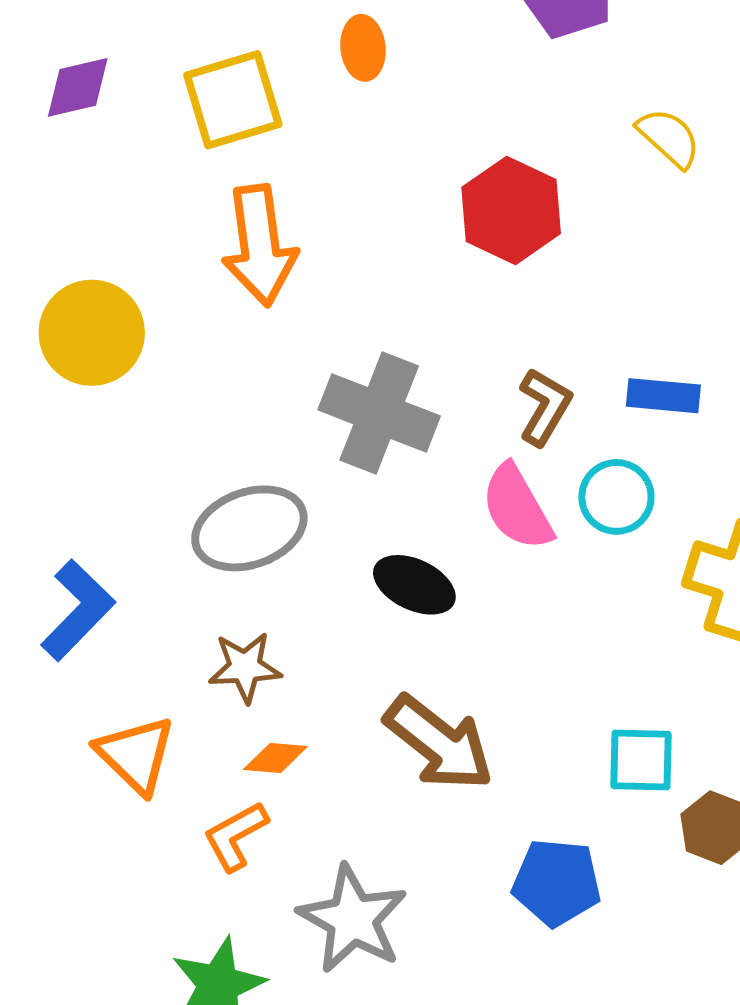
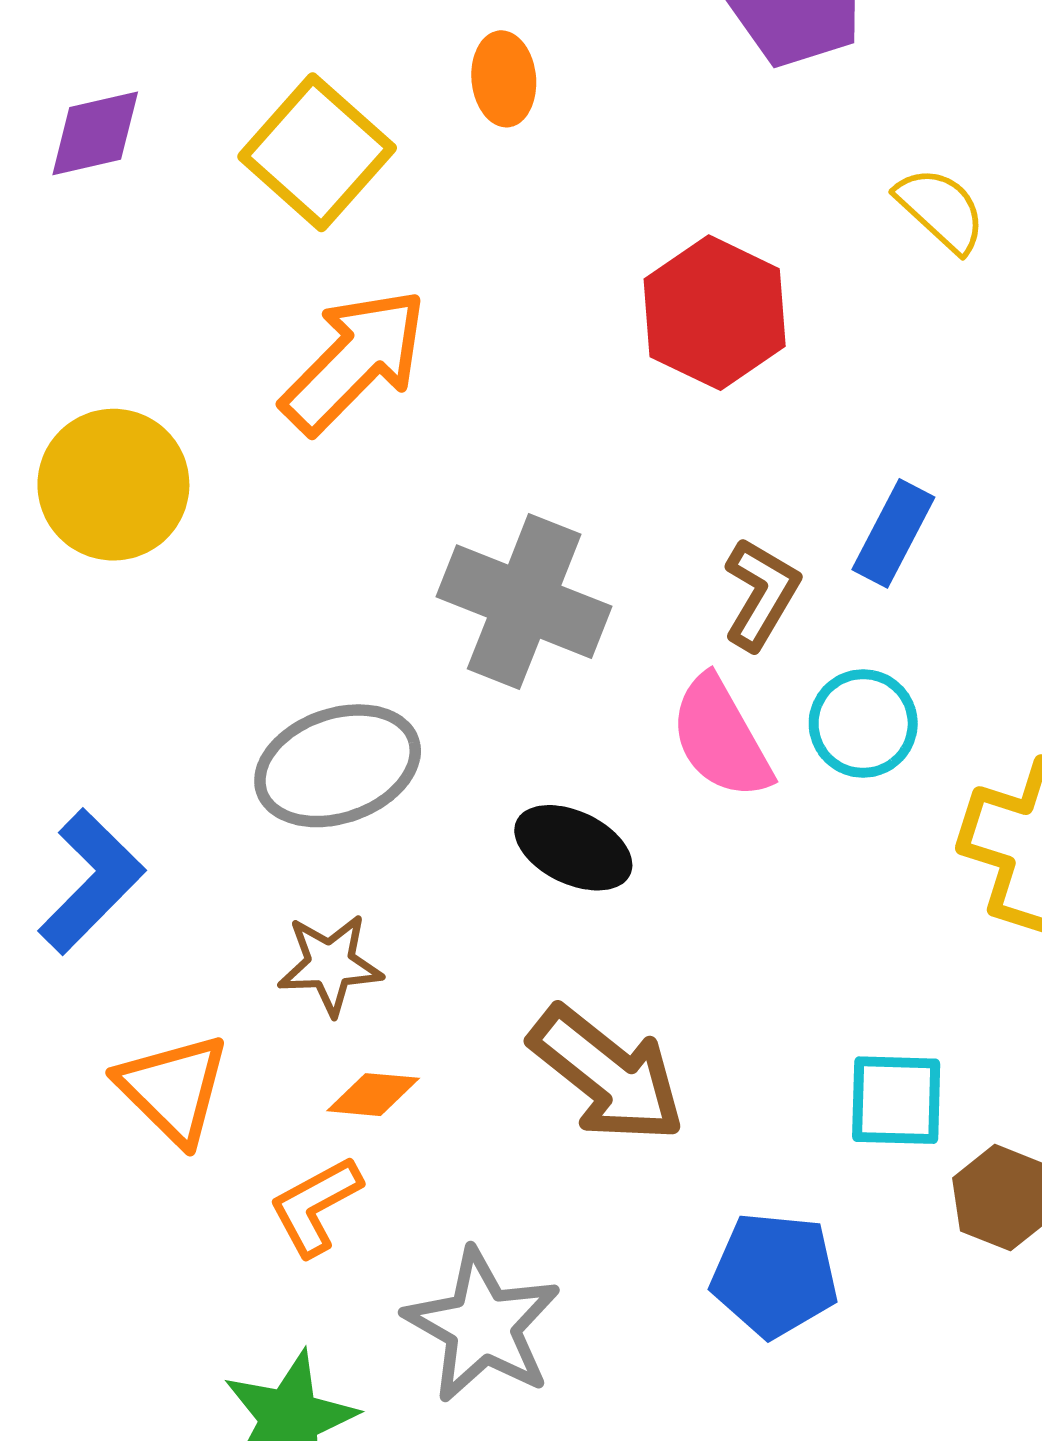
yellow square: (233, 100) -> (317, 152), turned -32
orange arrow: (260, 245) -> (354, 361), turned -128
blue rectangle: (663, 396) -> (893, 533), moved, turned -68

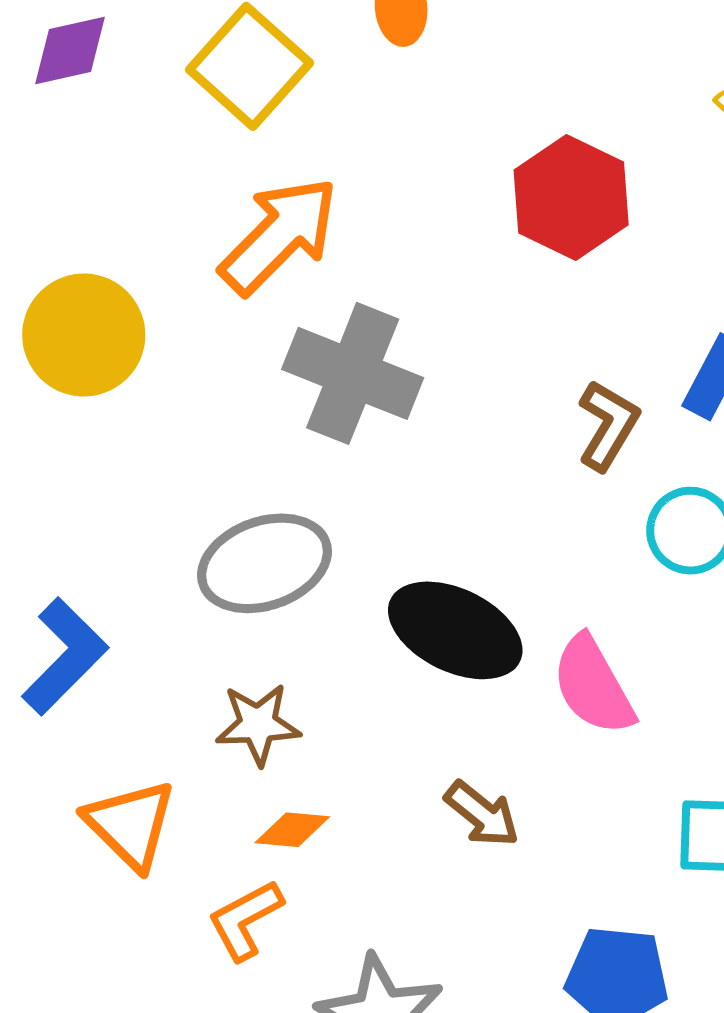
gray cross: (524, 602) -> (353, 373), moved
pink semicircle: (721, 738) -> (593, 685), moved
black ellipse: (573, 848) -> (455, 630), size x1.4
brown arrow: (607, 1074) -> (482, 814), size x0.6

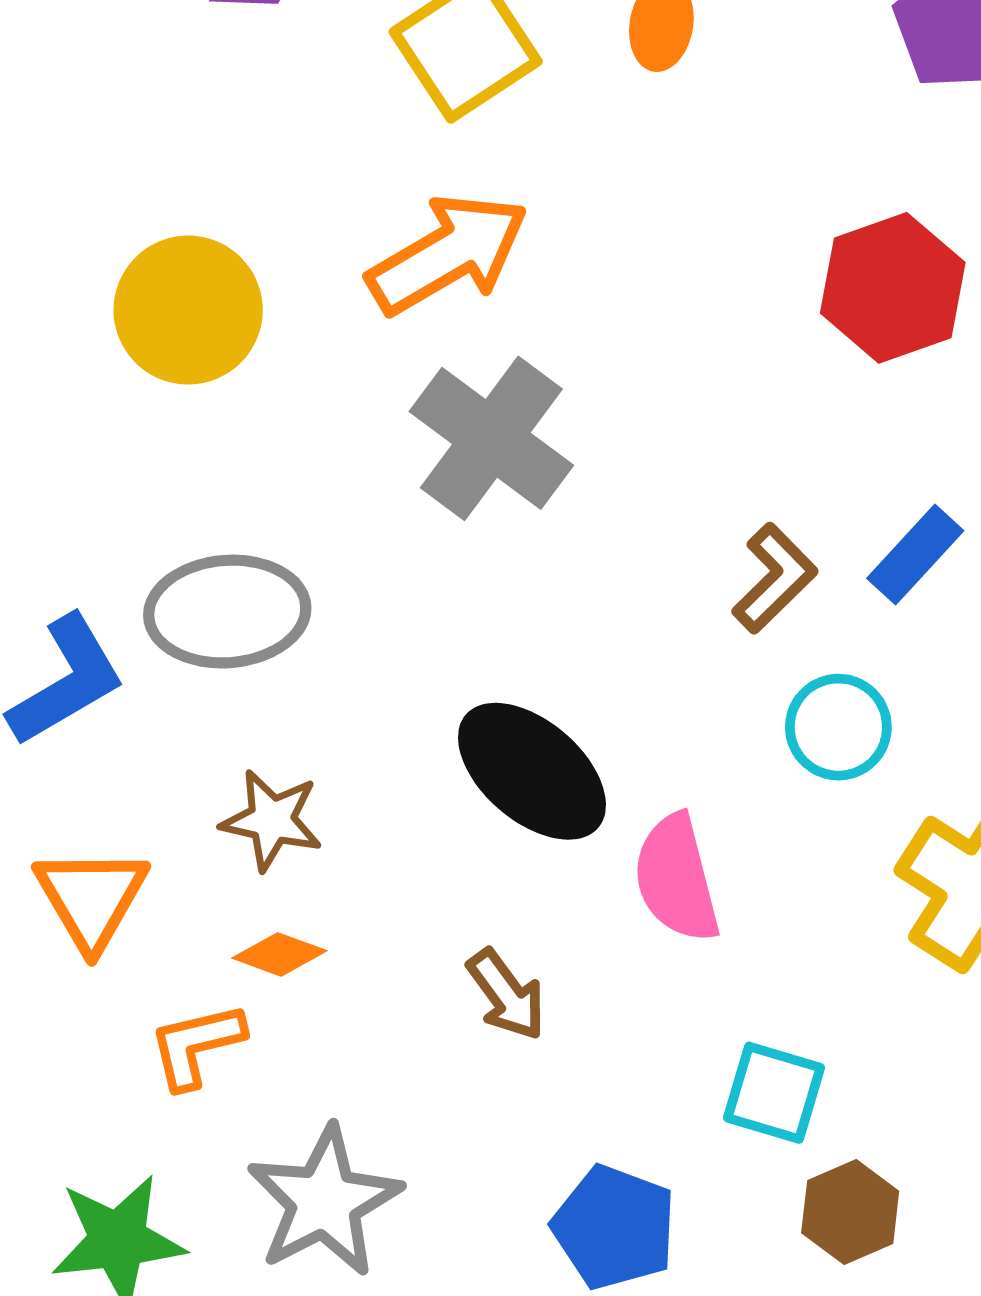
red hexagon: (571, 197) -> (893, 288), moved
gray ellipse: (264, 563) -> (227, 612), moved

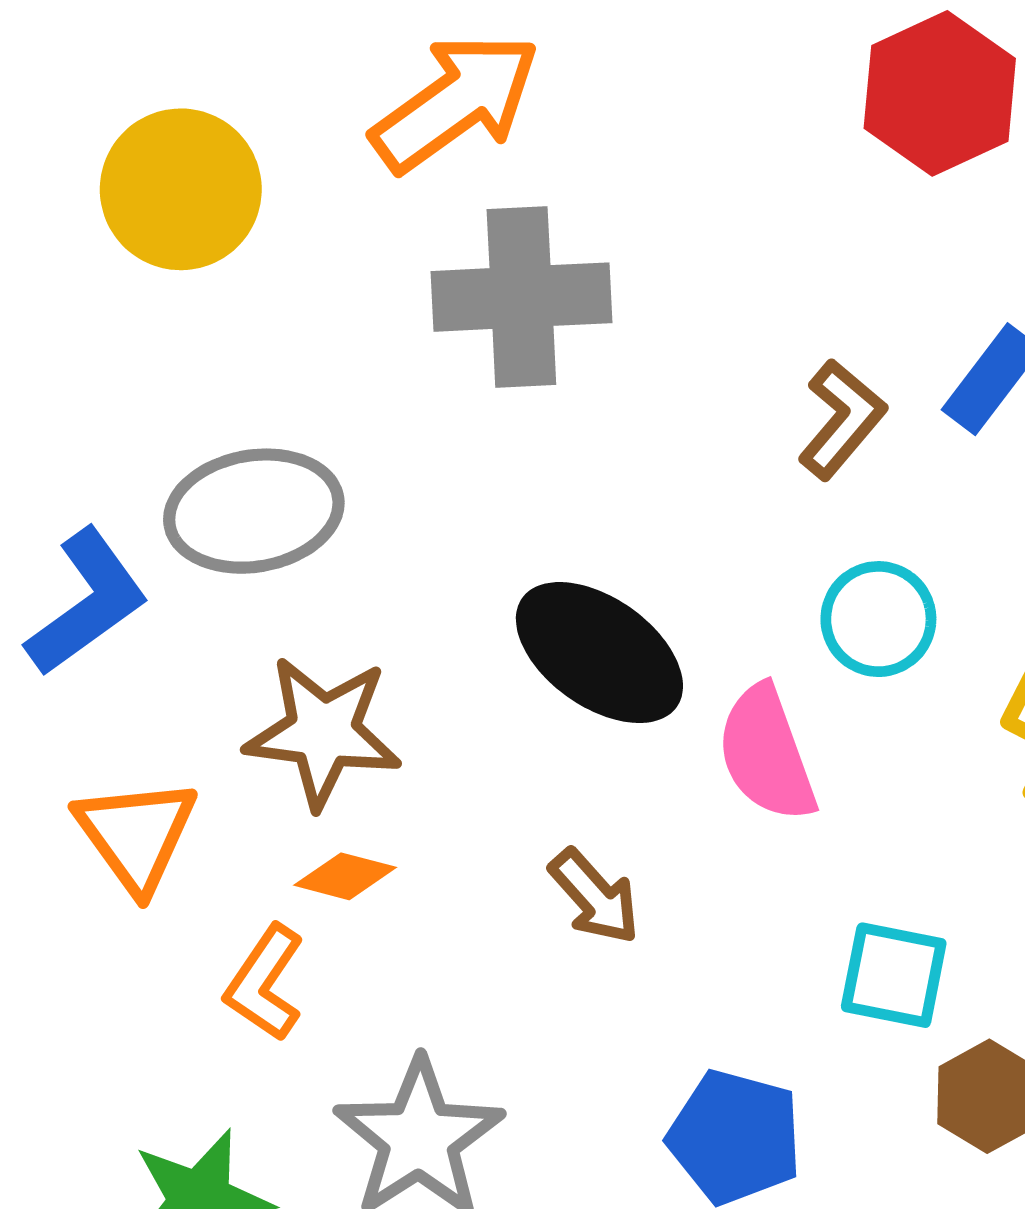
gray cross: (491, 438) -> (521, 297), turned -34
cyan circle: (838, 727) -> (878, 619), moved
brown star: (272, 820) -> (323, 732), size x1.4
orange L-shape: (196, 1045) -> (265, 983), turned -37

